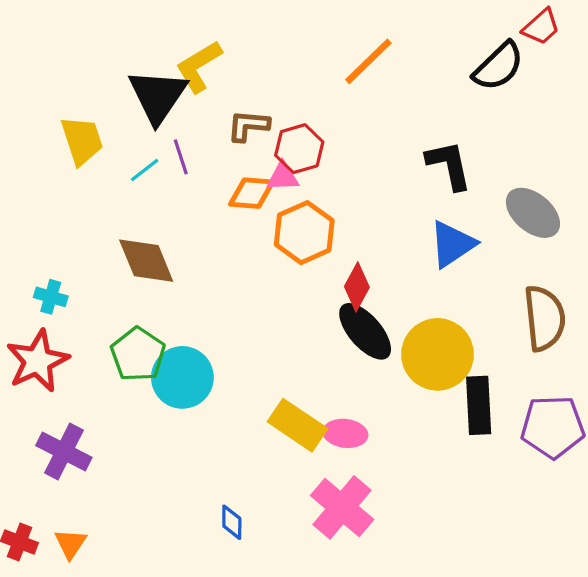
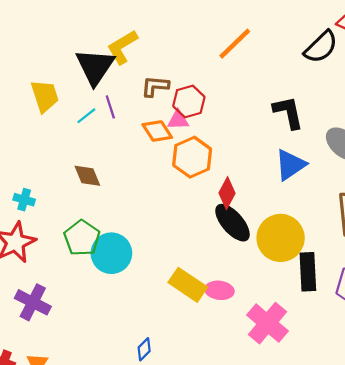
orange diamond: (252, 193) -> (157, 131), turned 52
brown diamond: (146, 261) -> (87, 176), size x0.7
pink cross: (342, 507) -> (267, 323), moved
blue diamond: (232, 522) -> (144, 349), turned 45

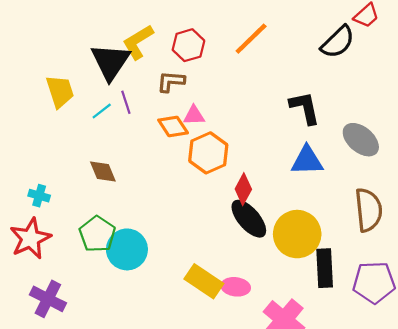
red hexagon: (189, 101) -> (188, 45), moved
blue triangle: (290, 165) -> (307, 161), turned 32

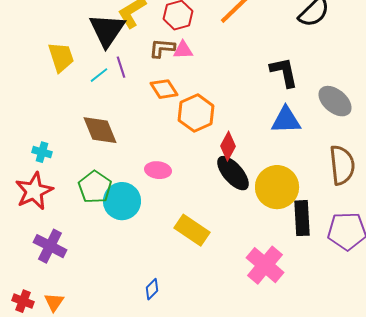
pink triangle: (194, 115) -> (183, 50), moved
brown diamond: (103, 171) -> (100, 130), size x1.4
pink ellipse: (236, 287) -> (158, 170), moved

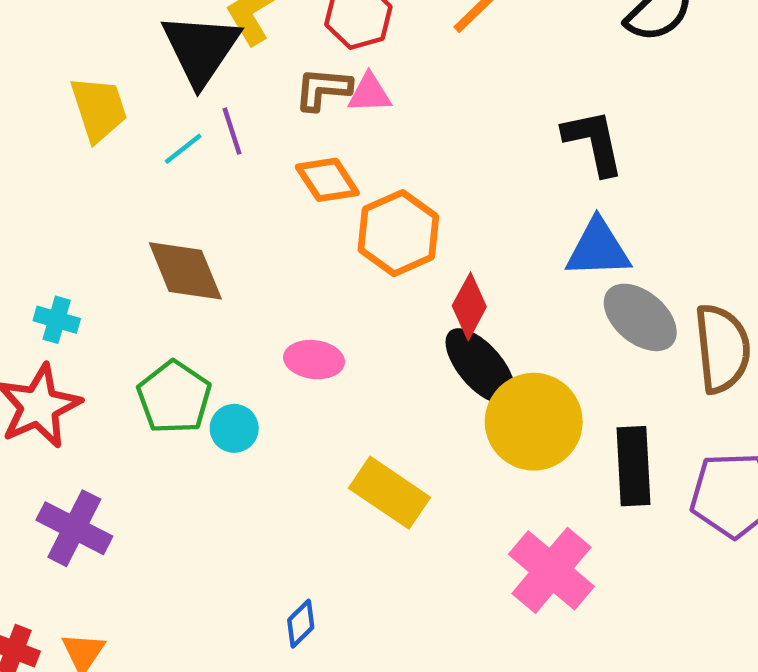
gray ellipse: (335, 101) -> (640, 317), moved
yellow circle: (277, 187) -> (534, 422), moved
cyan circle: (122, 201) -> (234, 428), size x0.6

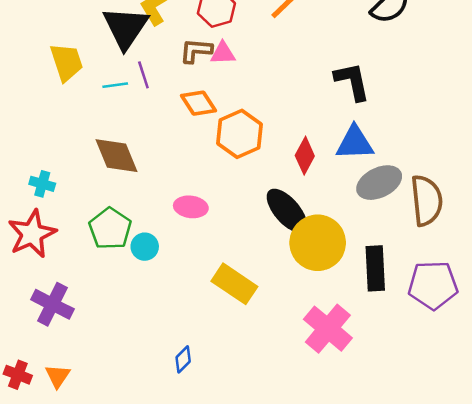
cyan line: (183, 149) -> (115, 85), turned 30
red diamond: (469, 306) -> (305, 156), moved
gray ellipse: (640, 317) -> (379, 183), turned -66

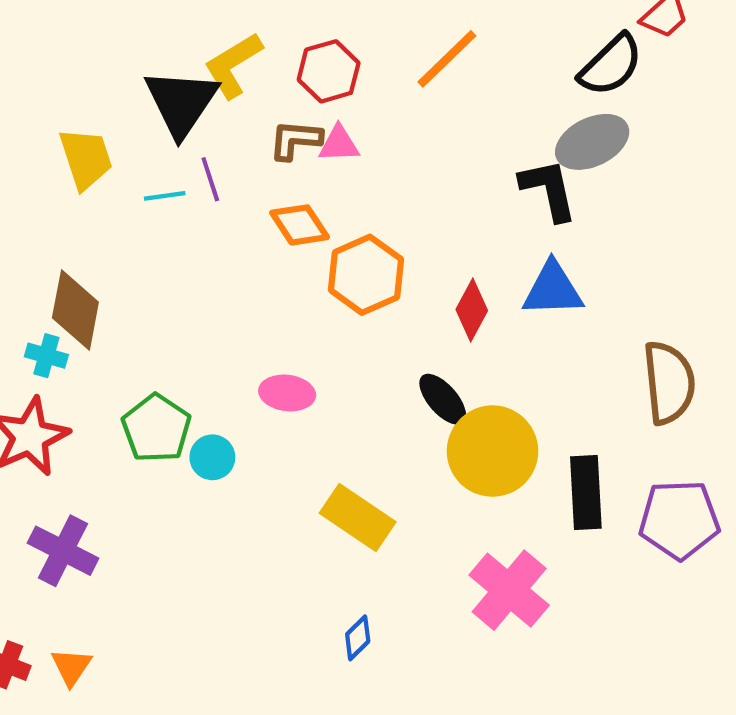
brown diamond: (117, 156) -> (75, 310), moved, turned 33
gray ellipse: (379, 183) -> (592, 142), moved
black ellipse: (287, 211) -> (443, 399), size x0.7
blue diamond: (183, 359) -> (358, 638), moved

